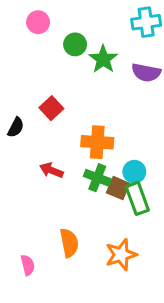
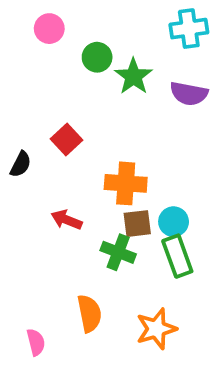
green cross: (97, 178) -> (118, 252), moved
brown square: (118, 188) -> (137, 224), moved, turned -30

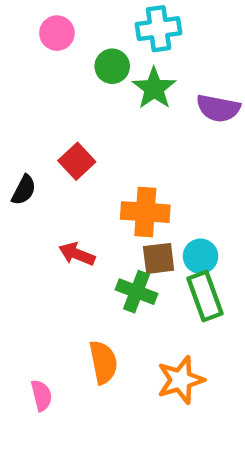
cyan cross: (189, 29) -> (159, 29), moved

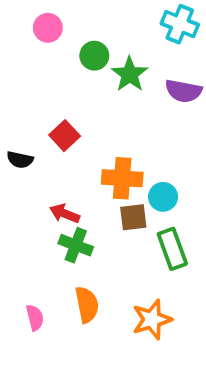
cyan cross: (159, 29) -> (180, 24), moved, turned 30
black semicircle: (24, 190) -> (20, 160), turned 75
cyan circle: (201, 256) -> (163, 197), moved
green cross: (136, 292) -> (76, 245), moved
pink semicircle: (41, 395) -> (35, 318), moved

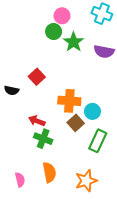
pink circle: (48, 28) -> (62, 16), moved
brown square: (133, 217) -> (76, 123), turned -35
green rectangle: (172, 249) -> (98, 141), turned 45

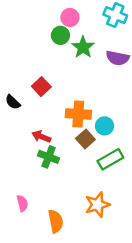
black semicircle: (12, 90) -> (13, 102), turned 32
green rectangle: (98, 141) -> (110, 159), turned 35
orange semicircle: (49, 172) -> (56, 221), moved

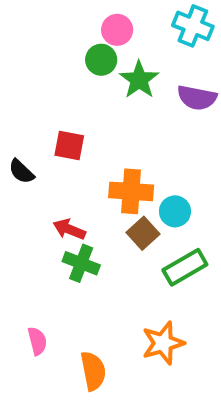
red square: (41, 87) -> (69, 146), turned -36

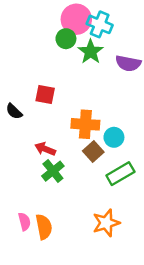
cyan cross: (193, 26) -> (100, 24), moved
pink circle: (117, 30) -> (76, 19), size x1.5
green cross: (81, 263) -> (53, 171), turned 30
orange semicircle: (93, 371) -> (44, 227), moved

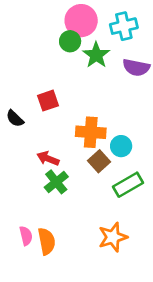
cyan cross: (100, 24) -> (124, 26), moved, turned -35
red square: (45, 94) -> (48, 101), turned -30

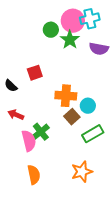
pink circle: (81, 21) -> (73, 21), moved
red arrow: (48, 159) -> (16, 115), moved
pink semicircle: (26, 236) -> (29, 141), moved, size x1.5

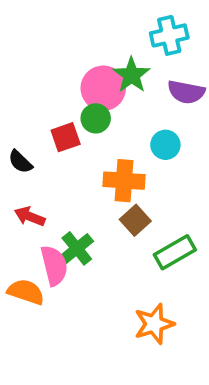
pink circle: (73, 21) -> (103, 88), moved
green circle: (51, 30) -> (96, 118), moved
cyan circle: (88, 106) -> (165, 145), moved
orange semicircle: (34, 175) -> (26, 292), moved, turned -60

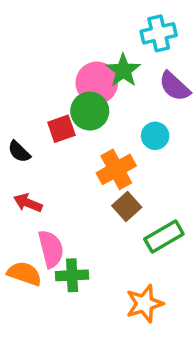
purple semicircle: (186, 92) -> (175, 86), turned 32
green circle: (96, 118) -> (90, 111), size x1.4
orange cross: (124, 181) -> (116, 169), turned -33
green cross: (77, 248) -> (72, 275), moved, turned 36

